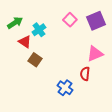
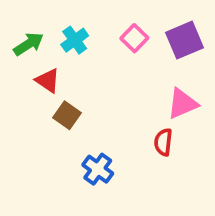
cyan cross: (39, 30) -> (75, 40), moved
blue cross: (65, 88) -> (98, 169), moved

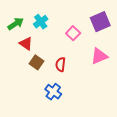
pink square: (134, 38) -> (73, 33), moved
red semicircle: (163, 142) -> (61, 64), moved

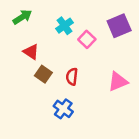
cyan cross: (41, 22) -> (64, 26), moved
green arrow: (16, 24) -> (22, 17), moved
pink triangle: (99, 56) -> (118, 82), moved

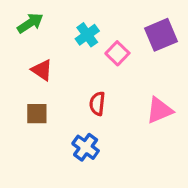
brown square: (43, 74) -> (37, 114), moved, turned -35

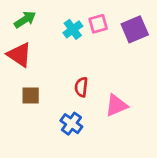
pink square: (117, 53) -> (98, 24), moved, turned 30
red triangle: (42, 70) -> (19, 55), moved, size x1.4
pink triangle: (159, 110) -> (116, 105), moved

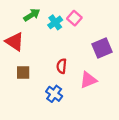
green arrow: (25, 20) -> (32, 15), moved
pink square: (98, 24) -> (74, 18), turned -32
purple square: (135, 29) -> (102, 48), moved

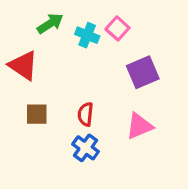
cyan cross: (55, 22) -> (87, 35), turned -32
purple square: (102, 48) -> (143, 72), moved
red semicircle: (62, 66) -> (86, 114), moved

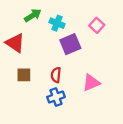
pink square: (117, 28) -> (97, 25), moved
purple square: (143, 72) -> (70, 44), moved
blue cross: (86, 148) -> (56, 97), turned 35

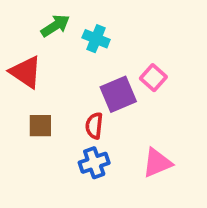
pink square: (97, 25) -> (153, 78), moved
purple square: (70, 44) -> (118, 94), moved
pink triangle: (91, 83) -> (157, 163), moved

